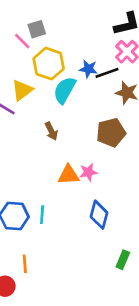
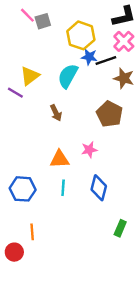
pink line: (22, 41) -> (27, 15), moved
yellow hexagon: (49, 64) -> (81, 35), moved
brown pentagon: (111, 133) -> (109, 114), turned -30
orange triangle: (69, 175) -> (60, 159), moved
cyan line: (42, 215) -> (63, 188), moved

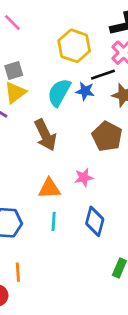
gray square: (43, 21) -> (14, 71), moved
blue star: (89, 57) -> (85, 91), moved
brown arrow: (56, 113) -> (45, 135), size x1.6

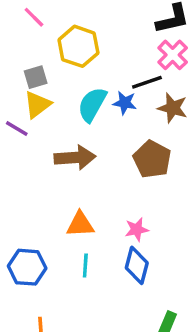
yellow hexagon: (74, 46) -> (78, 46), moved
brown arrow: (45, 135) -> (75, 158), turned -68
pink star: (84, 177) -> (137, 229), moved

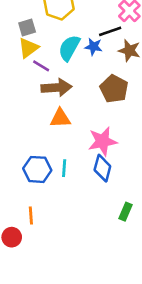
purple line: (17, 128) -> (41, 66), moved
orange triangle: (80, 224) -> (60, 118), moved
pink star: (137, 229) -> (102, 141), size x1.6
blue hexagon: (27, 267) -> (37, 169), moved

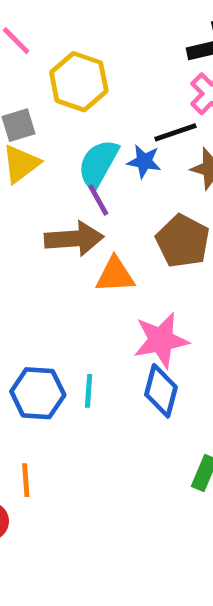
purple line: (41, 66) -> (98, 200), moved, turned 30
orange triangle: (60, 118) -> (115, 275), moved

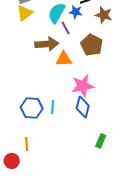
purple line: (98, 200) -> (66, 28), moved

